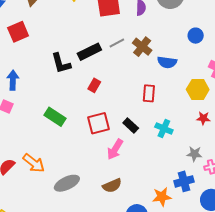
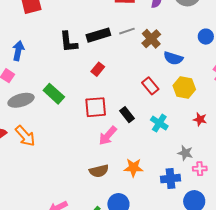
yellow hexagon: (198, 89) -> (184, 88), moved
red rectangle: (149, 93) -> (150, 86), turned -54
gray ellipse: (67, 183) -> (21, 100), moved
orange star: (162, 197) -> (133, 168), moved

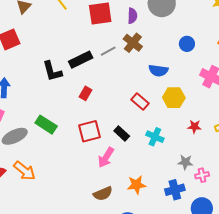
brown cross: (151, 39) -> (133, 43), moved

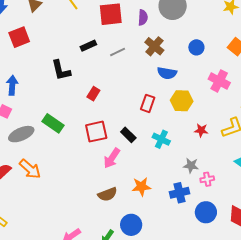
brown cross: (133, 43) -> (154, 46), moved
black rectangle: (81, 60) -> (88, 46), moved, size x0.7
red rectangle: (140, 101) -> (148, 103), turned 66

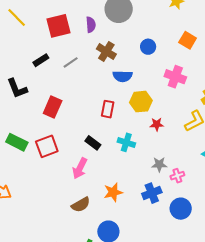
red rectangle: (93, 94) -> (53, 107), size x1.5
red star: (201, 130) -> (157, 124), moved
red square: (96, 132) -> (47, 146), moved

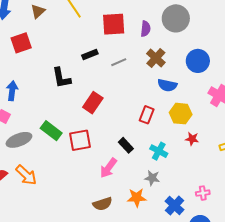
blue circle: (148, 47) -> (198, 61), size x1.5
gray star: (159, 164) -> (152, 178), moved
blue cross: (152, 193) -> (175, 205), turned -36

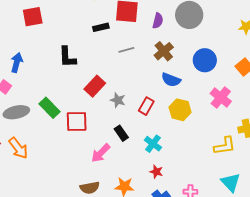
black rectangle: (90, 54) -> (101, 27), moved
red star: (192, 139) -> (156, 172), moved
gray star: (152, 178) -> (118, 100), moved

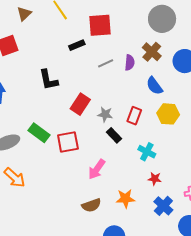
purple semicircle: (158, 21) -> (130, 63), moved
brown cross: (164, 51) -> (152, 52), moved
blue semicircle: (171, 80) -> (154, 86), turned 42
black rectangle: (121, 133) -> (114, 135), moved

